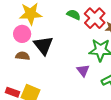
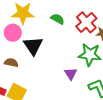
green semicircle: (74, 15) -> (58, 19), moved
brown semicircle: (23, 56) -> (11, 63), moved

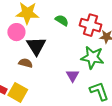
red cross: (86, 22) -> (90, 25), turned -35
brown semicircle: (11, 63) -> (26, 63), moved

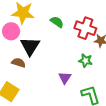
green star: (92, 57) -> (86, 61), size x0.6

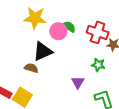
pink circle: (11, 31) -> (58, 31), moved
black triangle: (30, 46) -> (43, 51), turned 35

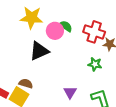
brown semicircle: (31, 68) -> (26, 83), moved
purple triangle: (78, 82) -> (70, 92), moved

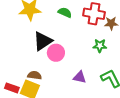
pink circle: (55, 31) -> (56, 53), moved
purple triangle: (70, 92) -> (80, 77), turned -40

